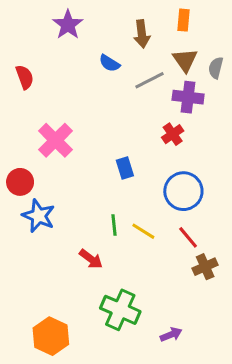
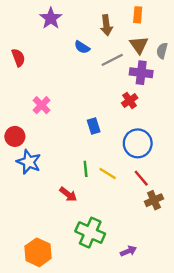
pink cross: (55, 140) -> (42, 105), size x0.7

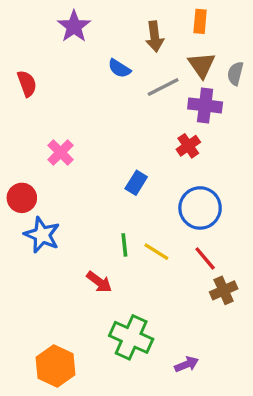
blue rectangle: (94, 126) -> (136, 183), turned 49

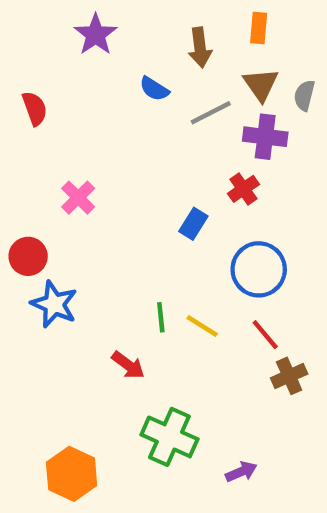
blue rectangle: (136, 183) -> (193, 224), moved

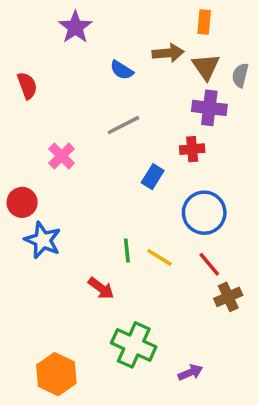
brown arrow: (200, 48) -> (168, 53), moved, turned -88
gray line: (211, 113) -> (123, 125), moved
red cross: (243, 189) -> (192, 149), turned 30

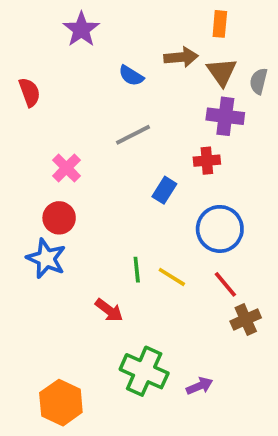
red circle: (22, 202) -> (59, 218), moved
purple arrow: (190, 372) -> (199, 386), moved

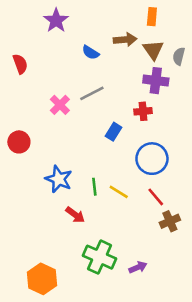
pink cross: (66, 168) -> (60, 105), moved
red circle: (59, 218) -> (19, 142), moved
blue star: (46, 259) -> (59, 179), moved

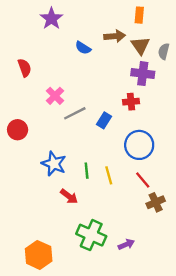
red semicircle: (20, 64) -> (25, 68), moved
gray line: (92, 93) -> (75, 113), moved
yellow line: (119, 192) -> (109, 175), turned 42

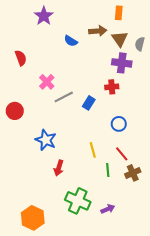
blue circle: (139, 145) -> (119, 124), size x0.6
green line: (87, 171) -> (108, 170), moved
red arrow: (69, 196) -> (59, 168), turned 70

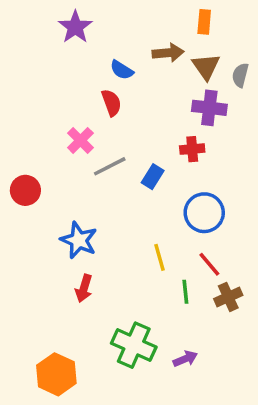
red semicircle: (21, 58) -> (111, 103), moved
blue circle: (119, 124) -> (204, 213), size x1.5
red arrow: (59, 168) -> (84, 288), moved

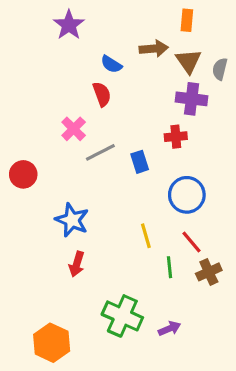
blue rectangle: (153, 177) -> (140, 162), turned -50

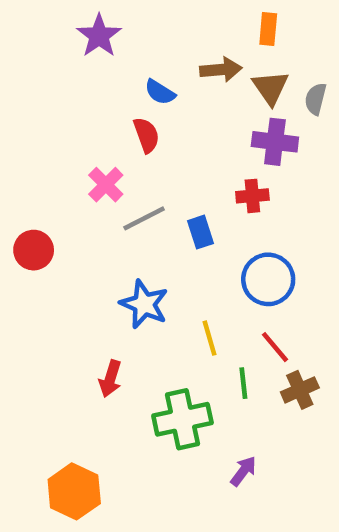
blue star: (72, 220) -> (144, 304), moved
green cross: (122, 316) -> (182, 419), moved, turned -36
purple arrow: (170, 329) -> (243, 471), turned -30

